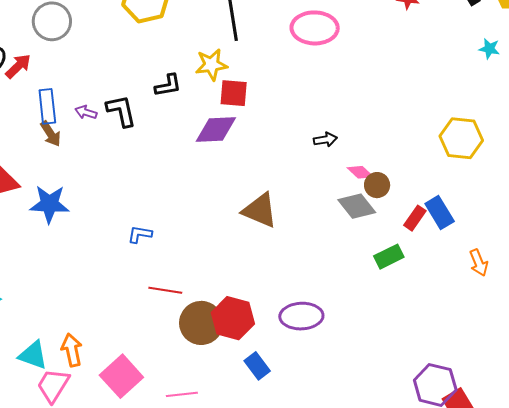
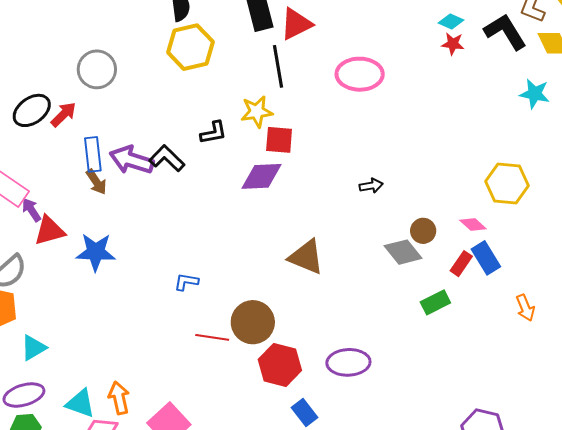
cyan star: (489, 49) -> (535, 94), size x1.4
black L-shape: (121, 111) -> (167, 158), turned -33
purple arrow: (86, 112) -> (132, 160), size x2.0
pink diamond: (360, 172) -> (473, 224), moved
brown circle: (201, 323) -> (253, 322), moved

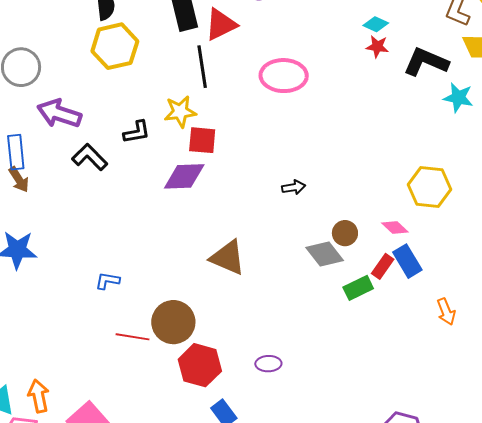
black L-shape: (505, 32) -> (426, 62), moved, turned -36
purple arrow: (132, 160) -> (59, 114), moved
green rectangle: (435, 302) -> (358, 288), moved
purple ellipse: (348, 362) -> (268, 364), size x0.6

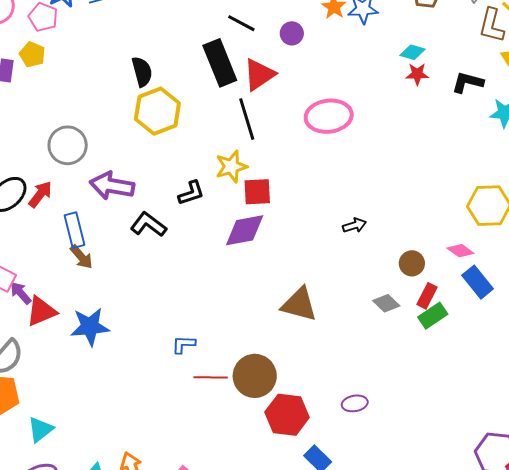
black L-shape: (426, 62) -> (468, 82), size x0.7
gray diamond: (325, 254) -> (386, 303), moved, size x0.7
red rectangle: (383, 266) -> (427, 296), moved
red line: (133, 337) -> (211, 377), moved

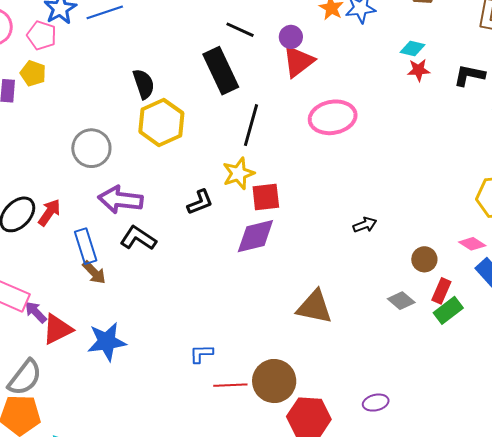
red triangle: (259, 75) -> (298, 61), moved
black line: (247, 119) -> (251, 125), turned 36
gray circle: (68, 145) -> (91, 148), moved
black L-shape: (148, 225) -> (138, 238), moved

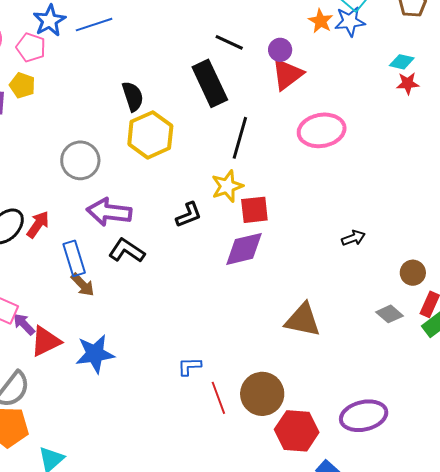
red line: (230, 385) -> (218, 398), turned 72
purple ellipse: (376, 403) -> (364, 416), size x1.8

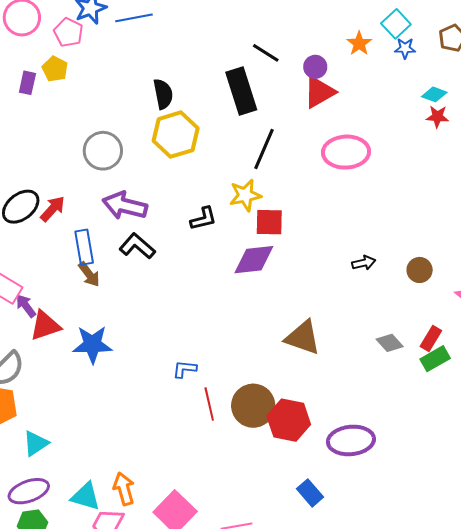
blue star: (350, 21) -> (405, 48), moved, size x0.7
brown circle: (413, 273) -> (420, 270), moved
red hexagon: (297, 431) -> (289, 420), moved

